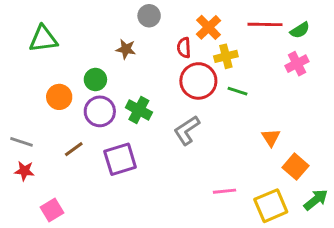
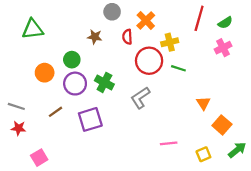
red line: (265, 24) -> (199, 18), turned -75
orange cross: (209, 27) -> (146, 20), moved
red semicircle: (184, 48) -> (127, 37), moved
yellow square: (271, 206) -> (203, 154), size x0.6

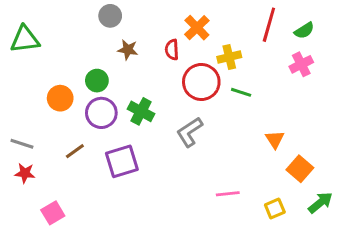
gray circle: (112, 12) -> (110, 16), moved
green triangle: (33, 29) -> (25, 39), moved

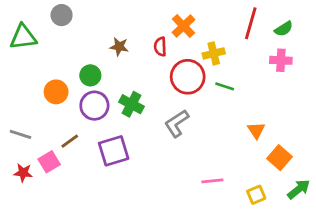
gray circle: (110, 16) -> (62, 15), moved
pink cross: (301, 64) -> (281, 60), turned 30
red star: (25, 173) -> (23, 173), moved
pink square: (53, 213) -> (49, 162), moved

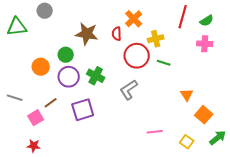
brown star: (119, 47) -> (87, 34), size x1.6
red star: (23, 173) -> (34, 146), moved
yellow square: (256, 195) -> (187, 142), turned -32

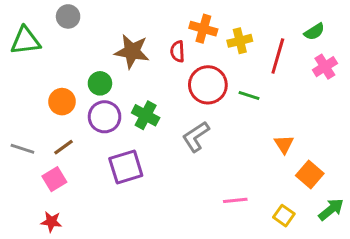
red line: (183, 17) -> (278, 56), moved
orange cross: (134, 19) -> (203, 29), turned -30
yellow cross: (156, 39) -> (240, 41), moved
pink cross: (205, 44) -> (325, 67), moved, turned -35
brown line: (51, 103) -> (64, 147), moved

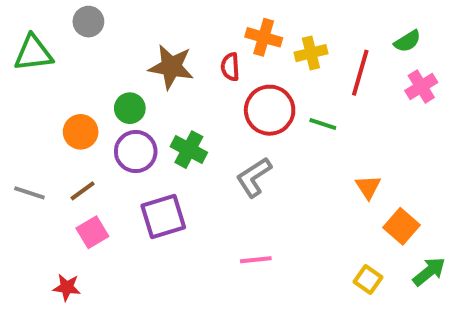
pink square: (54, 179) -> (92, 232), moved
pink line: (235, 200) -> (256, 260), moved

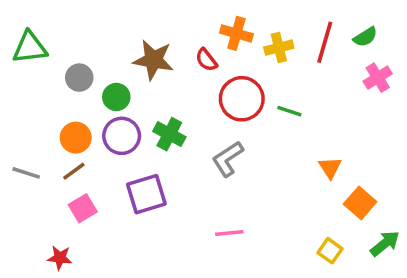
gray circle: (88, 22) -> (79, 78), moved
red semicircle: (230, 67) -> (206, 60), turned -35
red line: (360, 73) -> (325, 42), moved
orange circle: (81, 132) -> (76, 138), moved

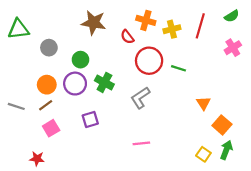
green semicircle: (365, 37) -> (232, 16), moved
brown star: (153, 60) -> (94, 23), moved
green circle: (116, 97) -> (80, 60), moved
purple square: (146, 194) -> (90, 119), size x0.7
green arrow: (385, 244) -> (226, 150), moved, turned -30

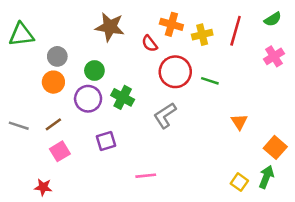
orange circle: (47, 85) -> (53, 82), moved
orange square: (222, 125) -> (275, 147), moved
pink line: (141, 143) -> (146, 176), moved

